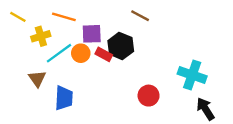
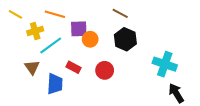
black hexagon: (121, 46) -> (125, 39), moved
orange circle: (81, 53) -> (90, 39), moved
red rectangle: (104, 54) -> (74, 67), moved
red circle: (149, 96) -> (105, 70), moved

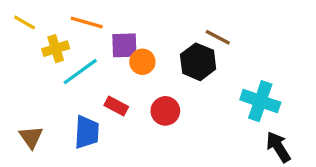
brown line: (120, 13) -> (218, 37), moved
brown triangle: (32, 67) -> (31, 137), moved

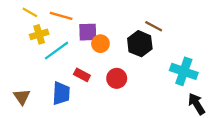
yellow line: (25, 22) -> (30, 12), moved

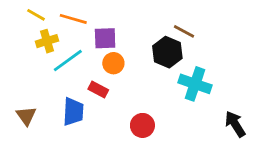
orange circle: (100, 44) -> (113, 63), moved
cyan cross: (184, 71) -> (195, 84), moved
red circle: (117, 78) -> (142, 125), moved

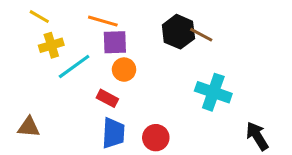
orange line: (73, 19) -> (103, 21), moved
black hexagon: (167, 52) -> (178, 32), moved
blue trapezoid: (73, 112) -> (113, 133), moved
brown triangle: (26, 116) -> (29, 127), turned -50

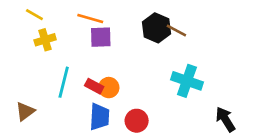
cyan line: (74, 66) -> (64, 82), moved, turned -40
orange circle: (124, 70) -> (109, 88), moved
brown triangle: (29, 127) -> (25, 111), turned -42

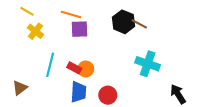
yellow cross: (45, 40) -> (35, 31), turned -35

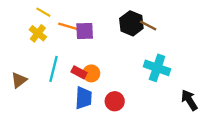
yellow line: (27, 11) -> (43, 12), moved
orange line: (71, 14) -> (69, 27), moved
brown triangle: (20, 88) -> (19, 80), moved

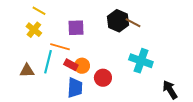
orange line: (69, 27) -> (60, 47), moved
brown triangle: (19, 80) -> (27, 71), moved, turned 35
red circle: (115, 101) -> (103, 78), moved

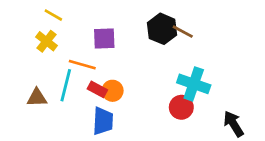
red circle: (103, 78) -> (181, 107), moved

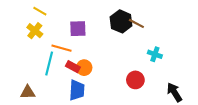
cyan cross: (194, 84) -> (155, 54), moved, size x0.6
brown triangle: (37, 98) -> (28, 92), moved

